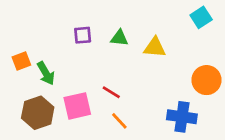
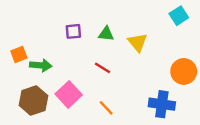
yellow triangle: (155, 47) -> (138, 42), turned 45
green arrow: (46, 73) -> (41, 65), turned -55
red line: (111, 92) -> (102, 68), moved
pink square: (77, 106) -> (69, 94), turned -30

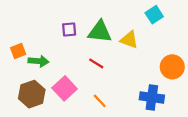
cyan square: (179, 16) -> (154, 15), moved
green triangle: (106, 34) -> (100, 32), size x1.6
yellow triangle: (138, 42) -> (129, 40), turned -30

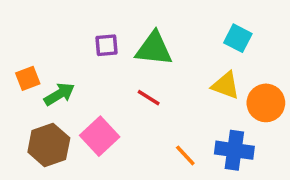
cyan square: (154, 15) -> (238, 38), moved, turned -30
yellow triangle: (129, 40) -> (226, 85), moved
green arrow: (39, 61) -> (59, 94), turned -36
orange line: (100, 101) -> (185, 155), moved

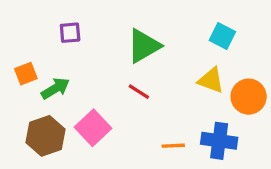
purple square: (107, 45) -> (70, 33), moved
green triangle: (154, 49) -> (144, 46), turned -36
orange line: (185, 155) -> (173, 146), turned -50

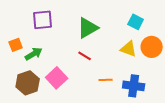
purple square: (70, 33) -> (43, 20), size x1.5
orange circle: (249, 97) -> (152, 47), moved
orange line: (173, 146) -> (106, 80), moved

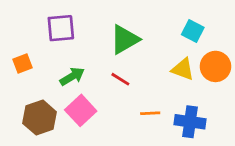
green arrow: (34, 54) -> (72, 76), moved

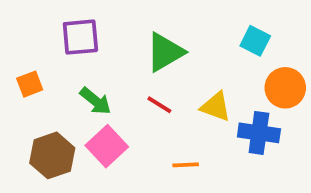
yellow triangle: (183, 69) -> (216, 107), moved
green arrow: (72, 76) -> (95, 101), turned 70
orange line: (150, 113) -> (186, 165), moved
blue cross: (190, 122) -> (259, 133), moved

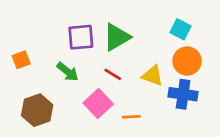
purple square: (80, 37) -> (81, 37), moved
orange circle: (285, 88) -> (187, 61), moved
pink square: (107, 146) -> (98, 104), moved

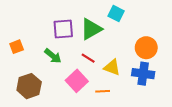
cyan square: (180, 29) -> (116, 13), moved
yellow triangle: (153, 76) -> (112, 67), moved

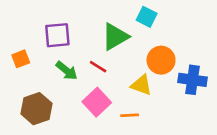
purple square: (63, 29) -> (57, 35), moved
orange circle: (146, 48) -> (161, 60), moved
red line: (88, 58) -> (98, 67), moved
blue cross: (143, 74) -> (193, 80), moved

